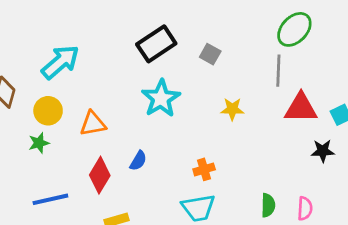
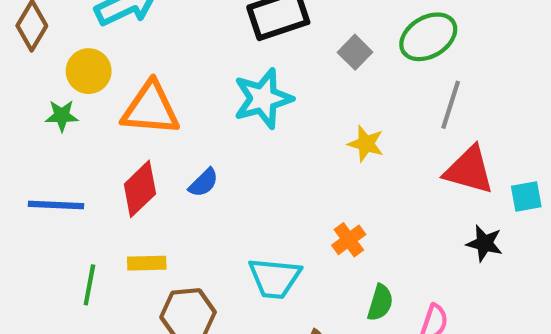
green ellipse: (294, 29) -> (428, 37), moved
orange triangle: (93, 124) -> (151, 109), size x1.4
orange cross: (204, 169) -> (349, 240), moved, turned -35

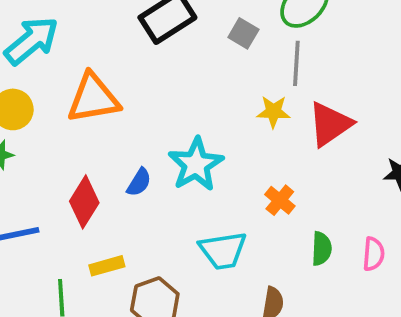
cyan star: (263, 99) -> (196, 164), moved
gray line: (451, 105) -> (296, 63), moved
orange triangle: (151, 109) -> (93, 98), moved
red triangle: (469, 170) -> (330, 124), moved, turned -36

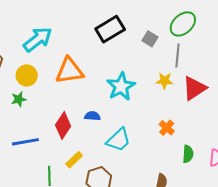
cyan star: (196, 164) -> (121, 86), moved
blue semicircle: (139, 182) -> (92, 116), turned -119
cyan trapezoid: (223, 251) -> (119, 140), moved, turned -36
yellow rectangle: (107, 266) -> (74, 160), turned -30

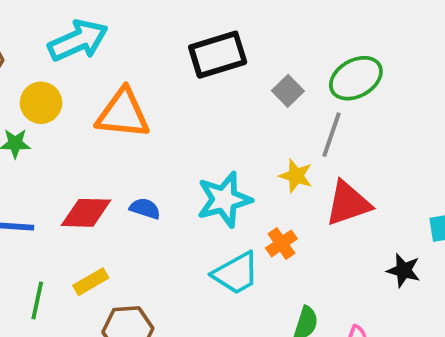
cyan star: (121, 86) -> (224, 199), moved
red diamond: (63, 126) -> (86, 213), turned 44
orange cross: (167, 128) -> (281, 243), moved
cyan trapezoid: (119, 140) -> (236, 273), moved

